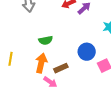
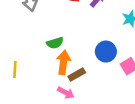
orange arrow: (41, 63) -> (63, 62), moved

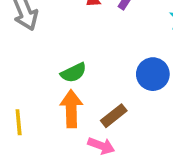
orange arrow: (63, 62) -> (71, 109), moved

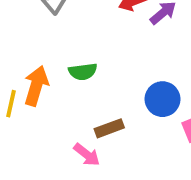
orange arrow: (71, 109) -> (36, 86), moved

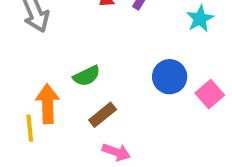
brown rectangle: (109, 128) -> (103, 115), moved

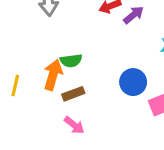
orange arrow: (48, 104) -> (53, 75), moved

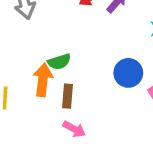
brown rectangle: (73, 94) -> (68, 96), turned -55

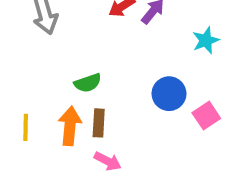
orange arrow: (43, 80) -> (70, 126), moved

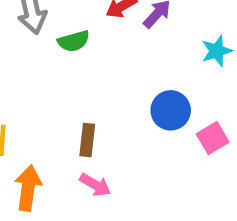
green semicircle: (88, 83) -> (74, 41), moved
orange arrow: (70, 126) -> (28, 188), moved

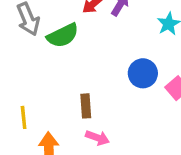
green semicircle: (74, 41) -> (63, 35), size x1.4

